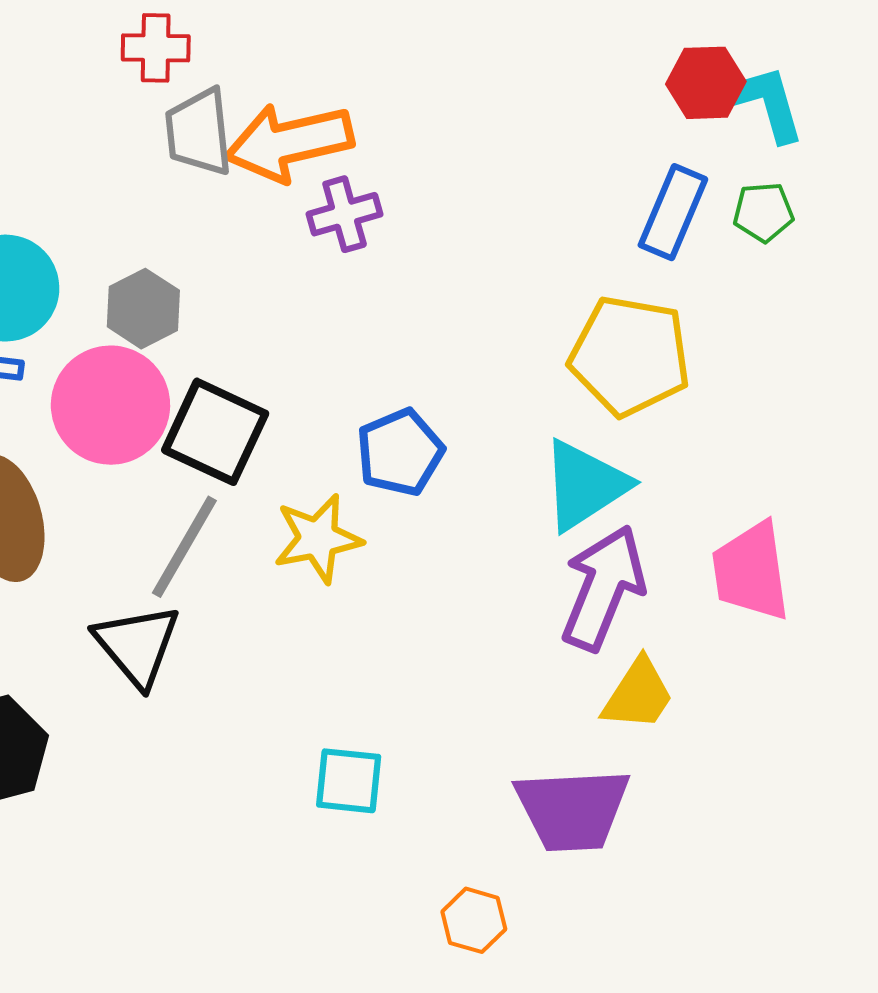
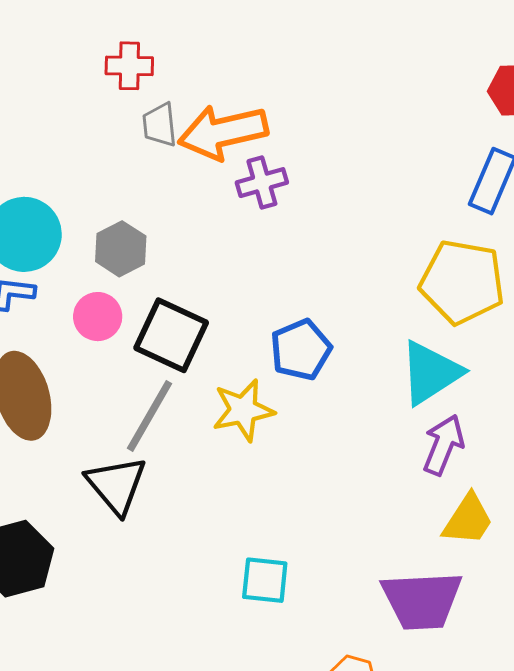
gray trapezoid: (199, 132) -> (160, 125), size x0.7
pink circle: (110, 405) -> (98, 317), size x0.6
purple arrow: (603, 588) -> (443, 445), size x0.7

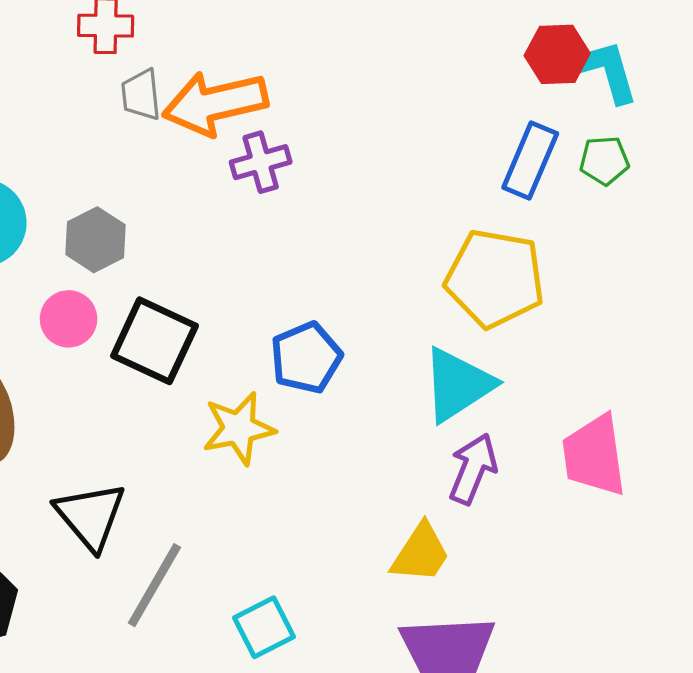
gray line: (150, 416) -> (154, 585), moved
yellow trapezoid: (468, 520) -> (421, 553), moved
cyan square: (265, 580) -> (264, 627), turned -33

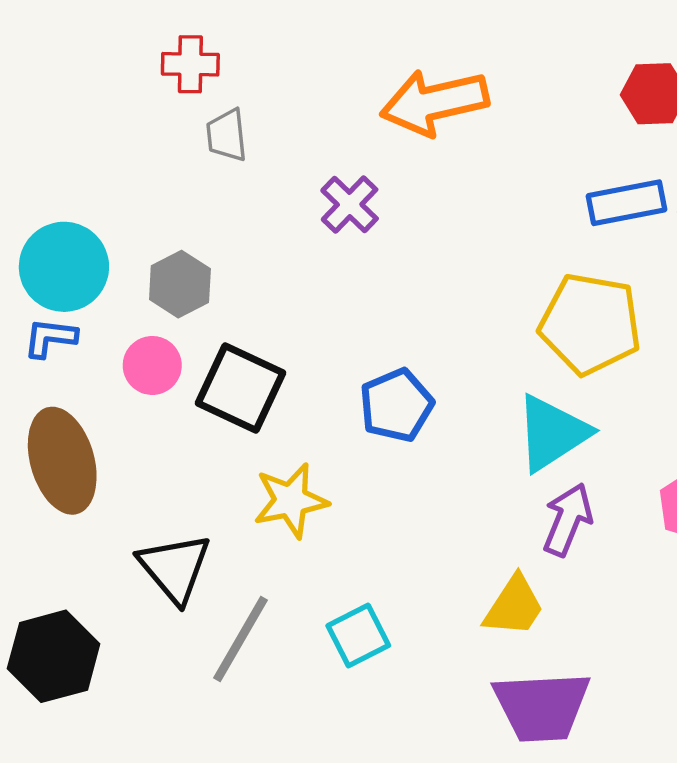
orange arrow: (215, 103) -> (434, 102), moved
blue rectangle: (530, 160) -> (627, 203), turned 56
purple cross: (261, 162) -> (350, 204), turned -30
yellow star: (239, 428) -> (291, 500), moved
cyan square: (264, 627) -> (358, 636), moved

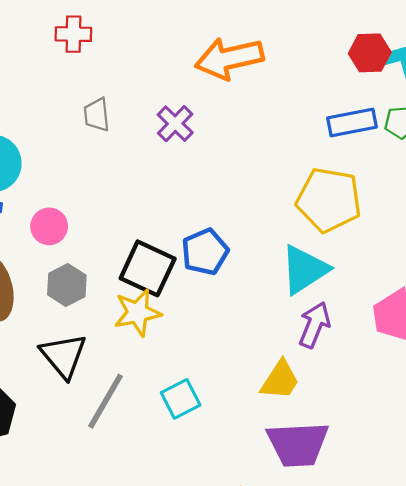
gray trapezoid: (227, 135) -> (97, 115), moved
gray hexagon: (180, 284) -> (67, 285), moved
black square: (241, 388) -> (148, 268), moved

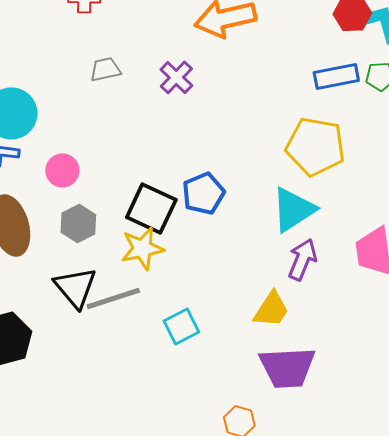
gray trapezoid: (97, 115) -> (105, 69), turned 84
gray line: (106, 401) -> (113, 298), moved, turned 42

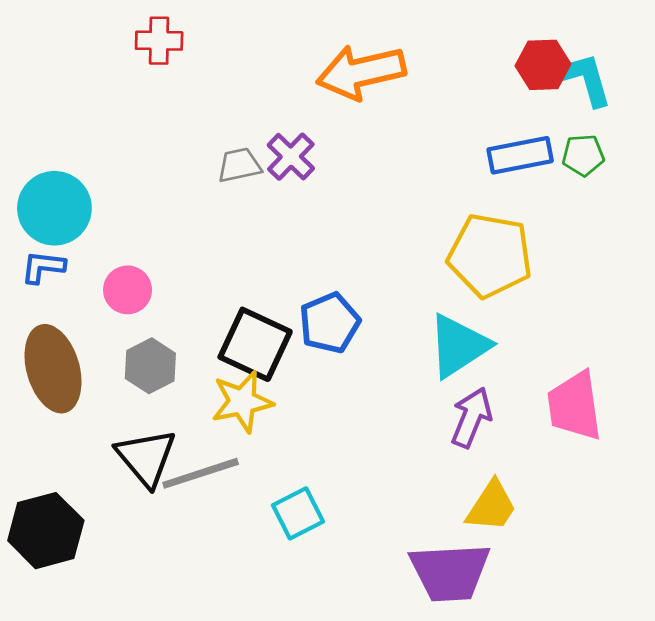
gray trapezoid: (105, 69) -> (239, 165), moved
yellow trapezoid: (271, 309) -> (491, 506), moved

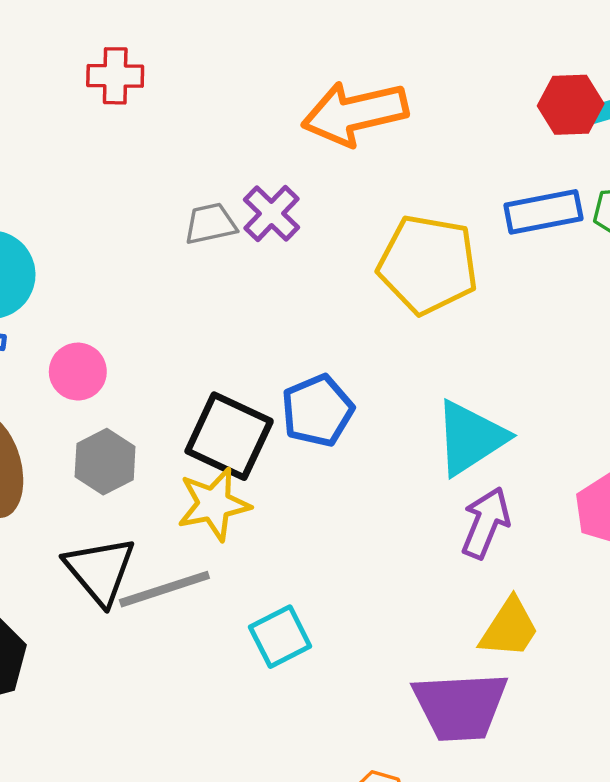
yellow pentagon: (490, 256) -> (428, 264), moved

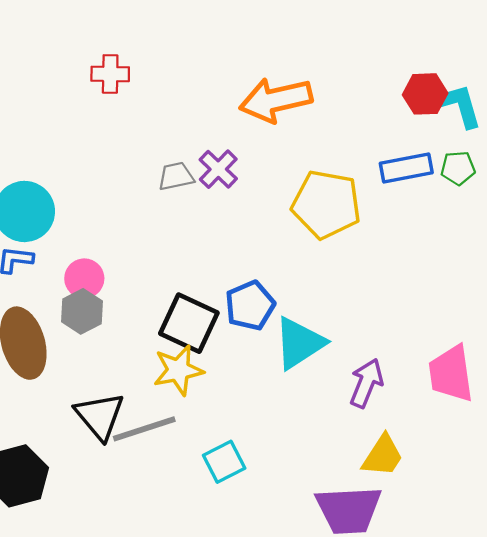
cyan triangle: (470, 438) -> (299, 343), moved
gray hexagon: (105, 462) -> (82, 311), moved

